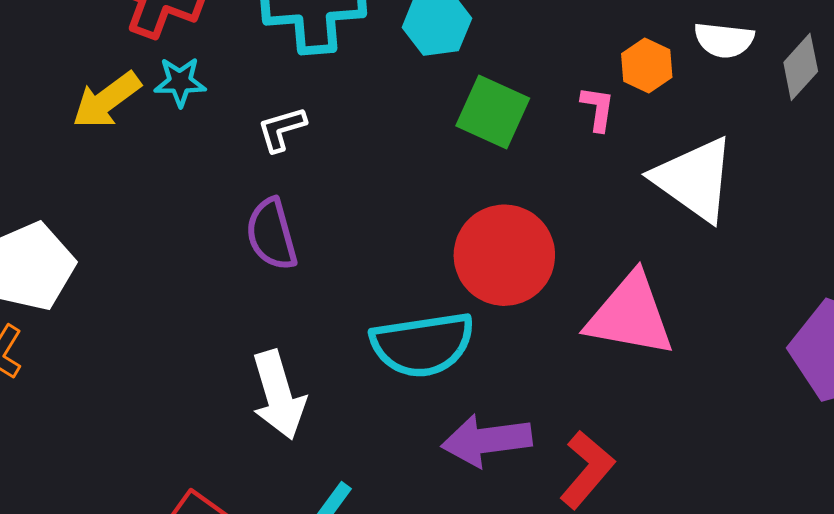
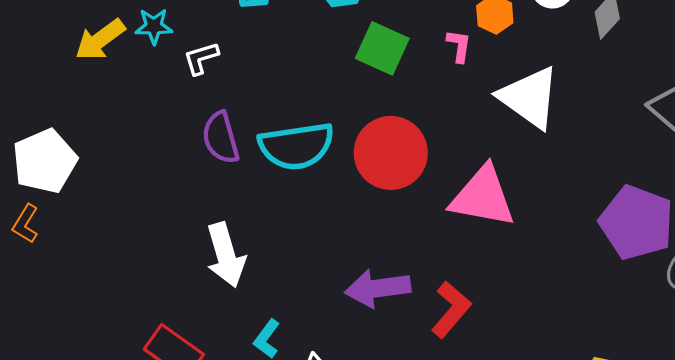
white L-shape: (282, 129) -> (201, 58), moved
cyan semicircle: (422, 345) -> (296, 146), moved

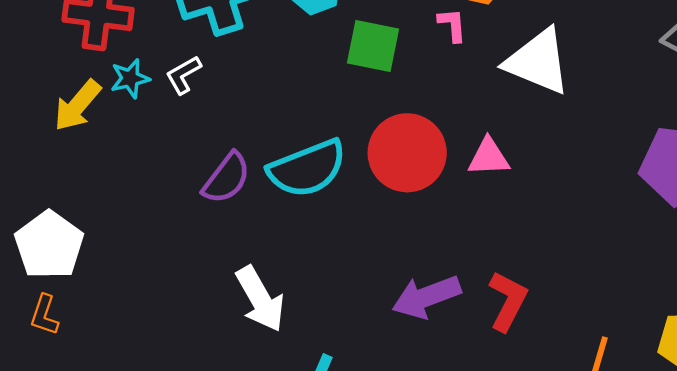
white L-shape: (201, 58) -> (183, 75), moved
purple semicircle: (221, 138) -> (227, 178), turned -114
pink triangle: (483, 197) -> (489, 157), moved, size x0.6

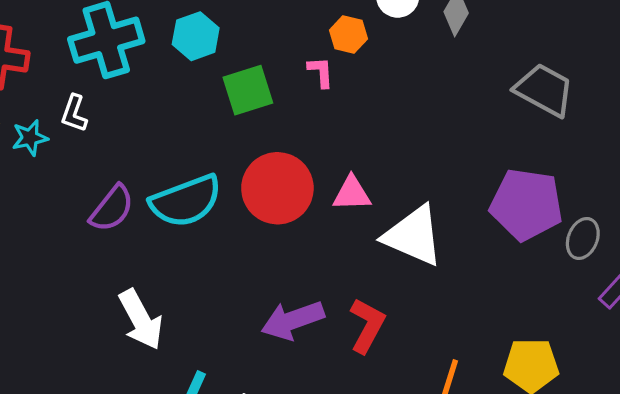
green square: (373, 46) -> (248, 90), turned -30
white triangle: (538, 62) -> (413, 236), moved
white L-shape: (183, 75) -> (74, 113), turned -42
cyan star: (130, 78) -> (30, 138), moved

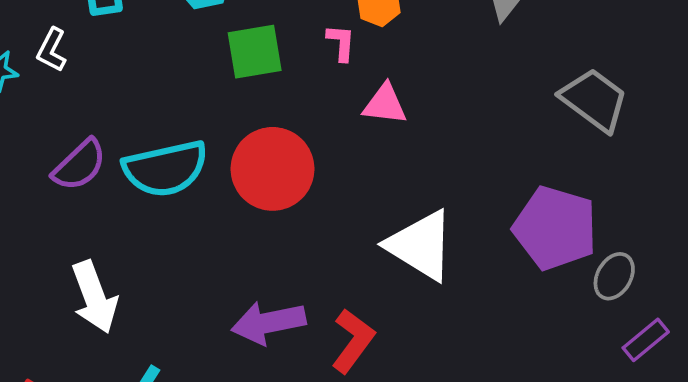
pink triangle: (352, 194) -> (385, 104), moved

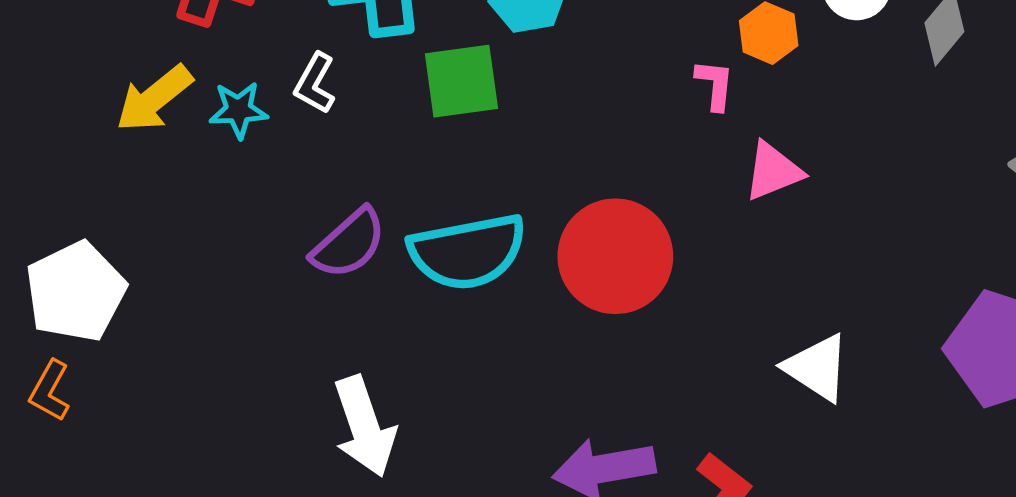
green square: (255, 52) -> (461, 81), moved
pink triangle: (385, 104) -> (773, 171), turned -30
white triangle: (421, 245) -> (817, 368), size x0.7

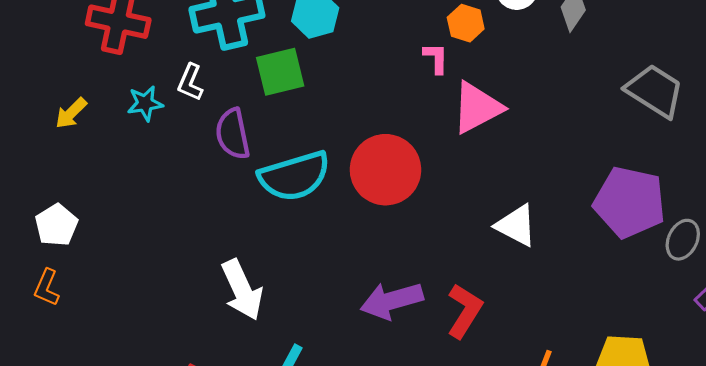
yellow arrow: (154, 99) -> (71, 113), moved, size x0.7
pink triangle: (773, 171) -> (477, 108), size x1.4
purple semicircle: (349, 244) -> (233, 134), moved, turned 126
white pentagon: (76, 292) -> (56, 225), size x0.7

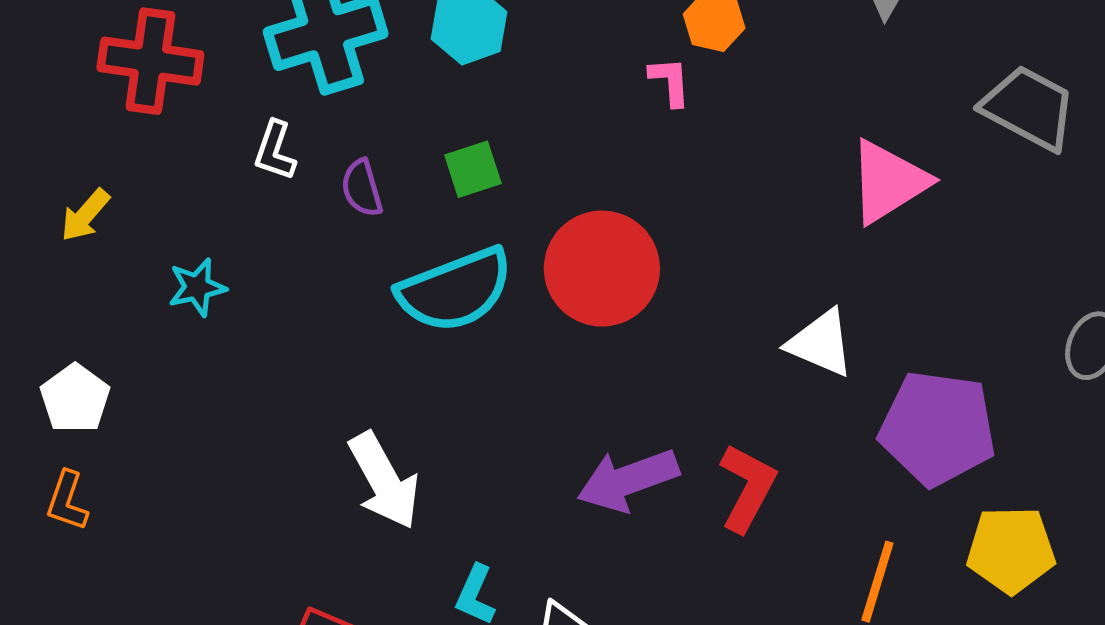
green square: (280, 72) -> (473, 169), moved, size x0.7
cyan star: (145, 103) -> (197, 287), moved
pink triangle: (477, 108) -> (888, 182), moved
purple semicircle: (233, 134) -> (362, 188), moved, size x0.7
purple pentagon: (630, 202) -> (938, 428), moved

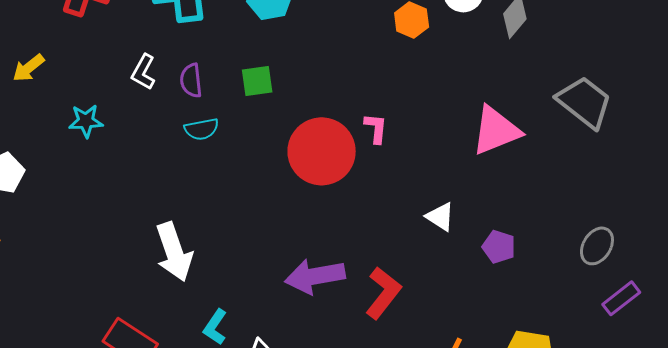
pink L-shape: (670, 82) -> (376, 128), moved
white L-shape: (275, 151) -> (143, 72), moved
cyan semicircle: (455, 290) -> (202, 129), moved, size x0.5
white triangle: (821, 343) -> (440, 217), size x0.7
purple pentagon: (938, 428) -> (499, 247), moved, size x0.5

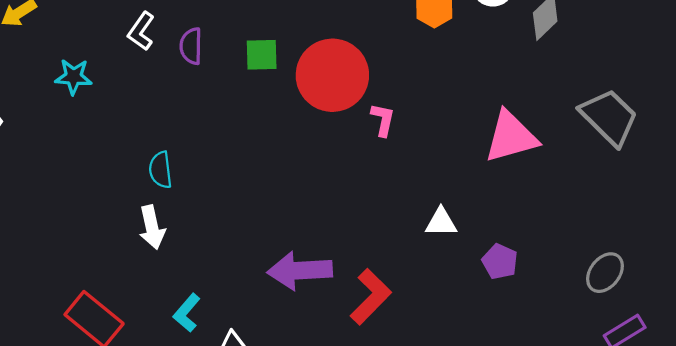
cyan semicircle: (202, 129) -> (160, 170), moved, turned 88
red circle: (322, 151) -> (332, 75), moved
white triangle: (440, 217) -> (441, 222), turned -40
white arrow: (174, 252) -> (152, 227), size x0.7

